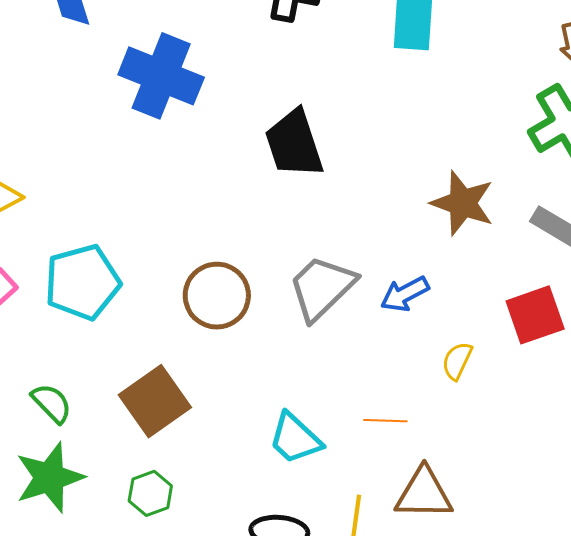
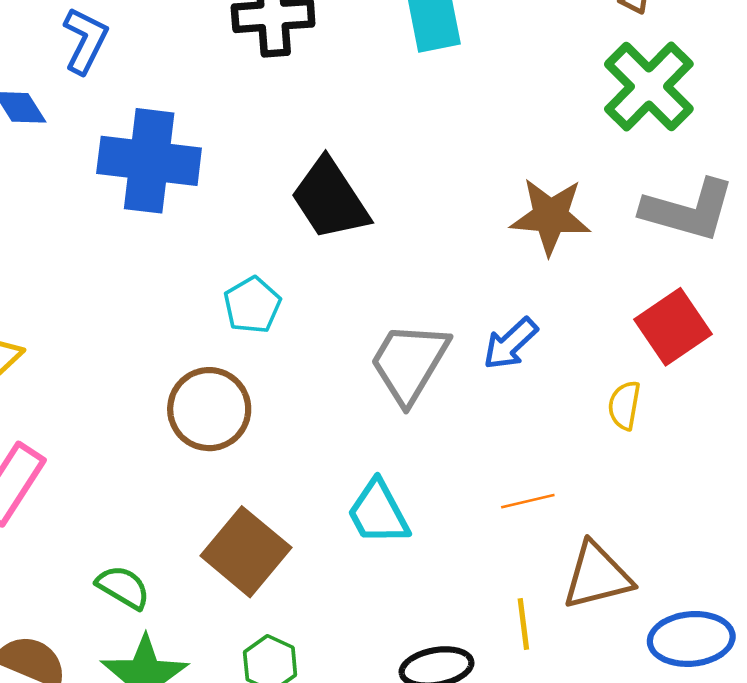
cyan pentagon: (82, 282) -> (252, 305), moved, size x0.6
brown circle: (217, 296) -> (209, 409), moved
yellow semicircle: (457, 361) -> (624, 405), moved
cyan trapezoid: (295, 439) -> (378, 513), moved, turned 34

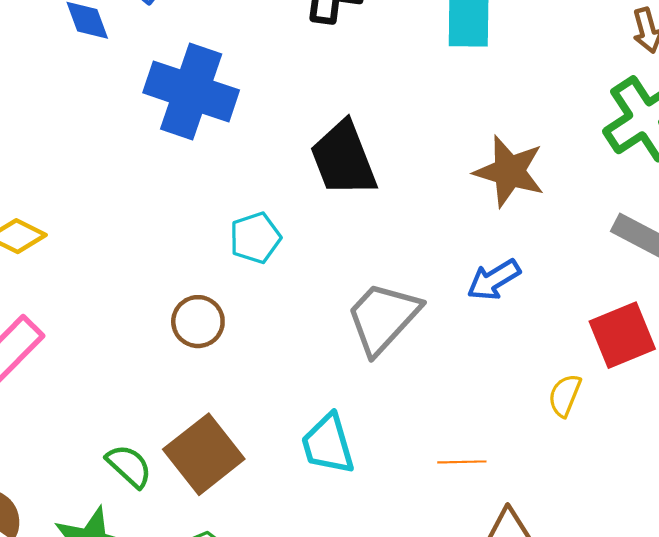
brown star: (550, 216) -> (509, 171), moved
blue arrow: (510, 344) -> (494, 280), moved
brown circle: (209, 409) -> (198, 322), size x0.7
green semicircle: (123, 587) -> (129, 466), moved

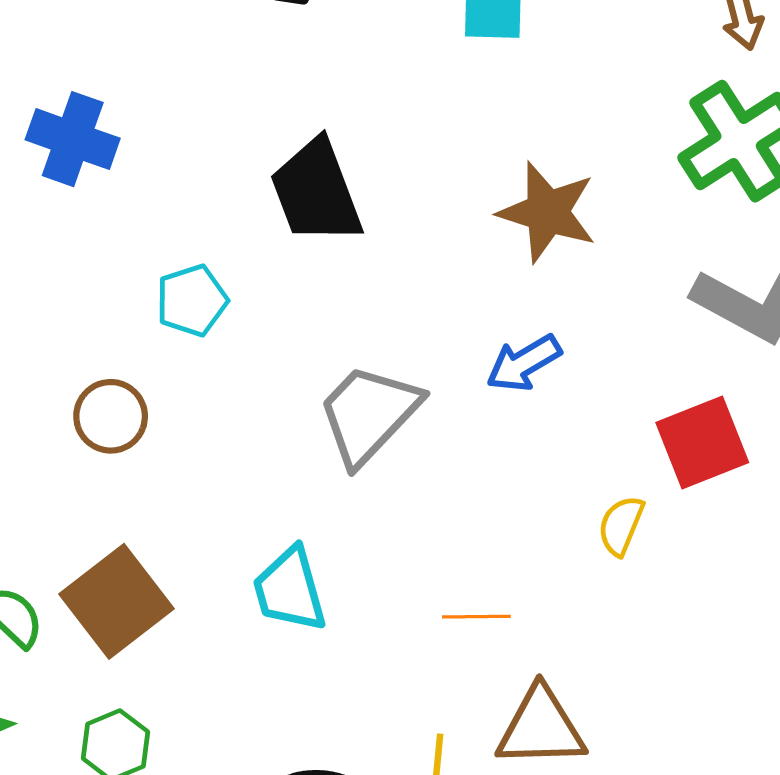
blue cross: (191, 91) -> (73, 139), moved, size x0.7

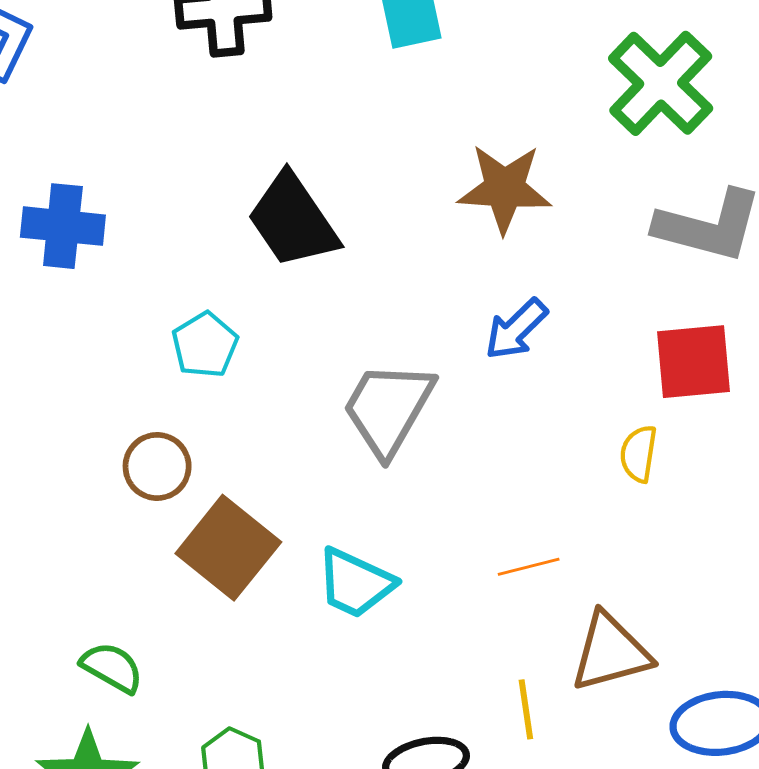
red square: (702, 443) -> (693, 362), turned 30
cyan trapezoid: (290, 590) -> (355, 583), turned -36
brown square: (117, 601) -> (228, 548), moved

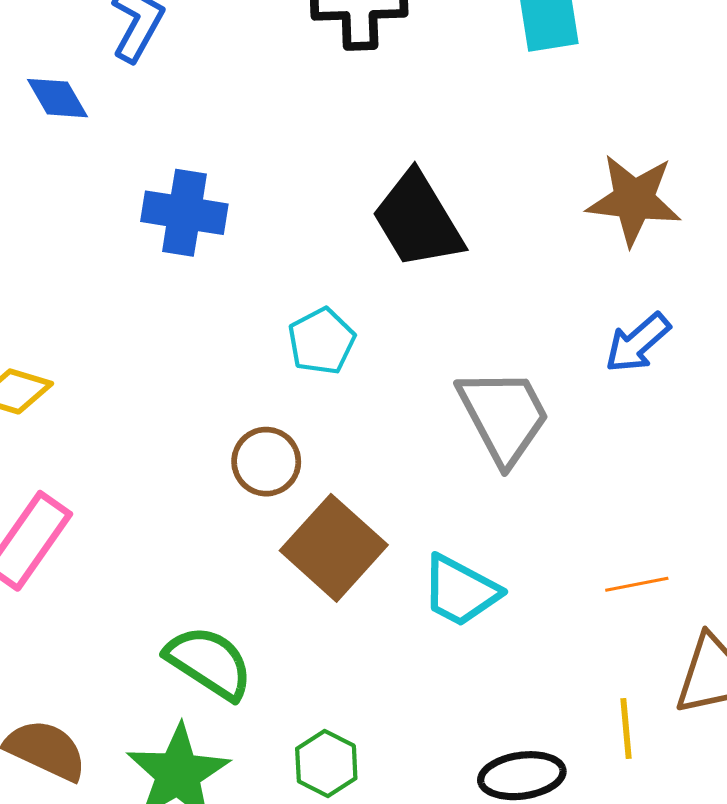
gray trapezoid: (388, 408) -> (504, 416), turned 119
green semicircle: (112, 667) -> (209, 663), size x1.4

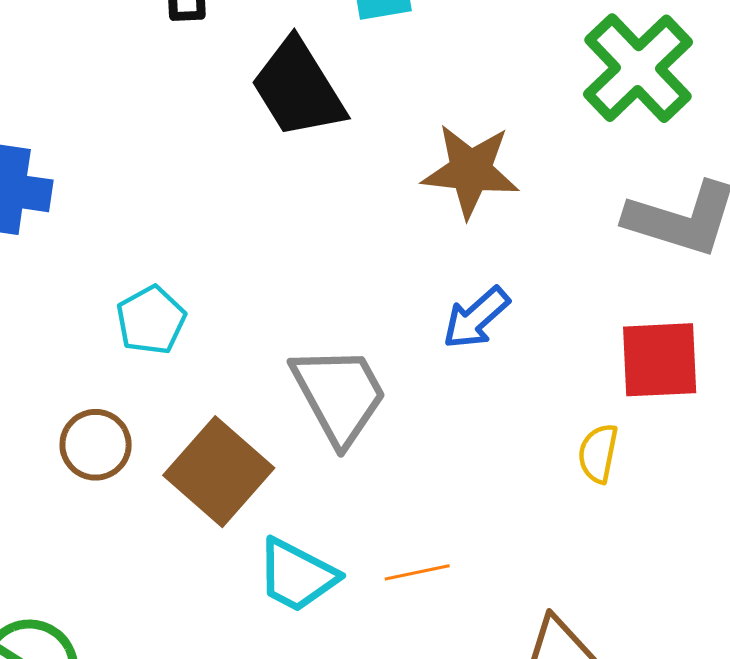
black trapezoid: (418, 220) -> (298, 89), moved
brown square: (334, 548) -> (219, 472), moved
orange line: (637, 584) -> (417, 572), moved

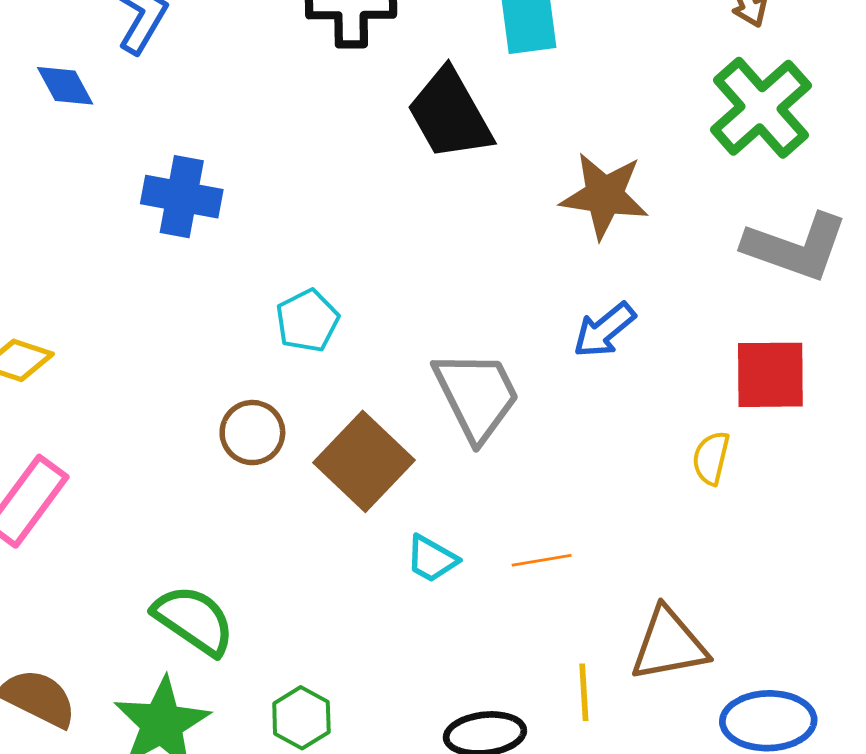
cyan trapezoid: (297, 575) -> (432, 559), size x0.7

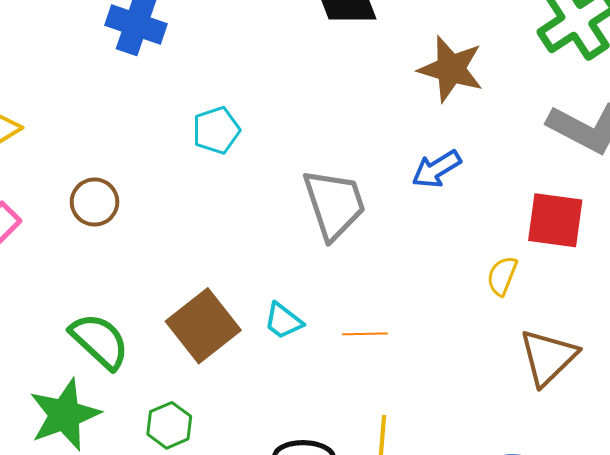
brown circle: (252, 433) -> (95, 202), moved
brown square: (364, 461) -> (203, 326), moved
brown triangle: (669, 644) -> (548, 357), moved, turned -42

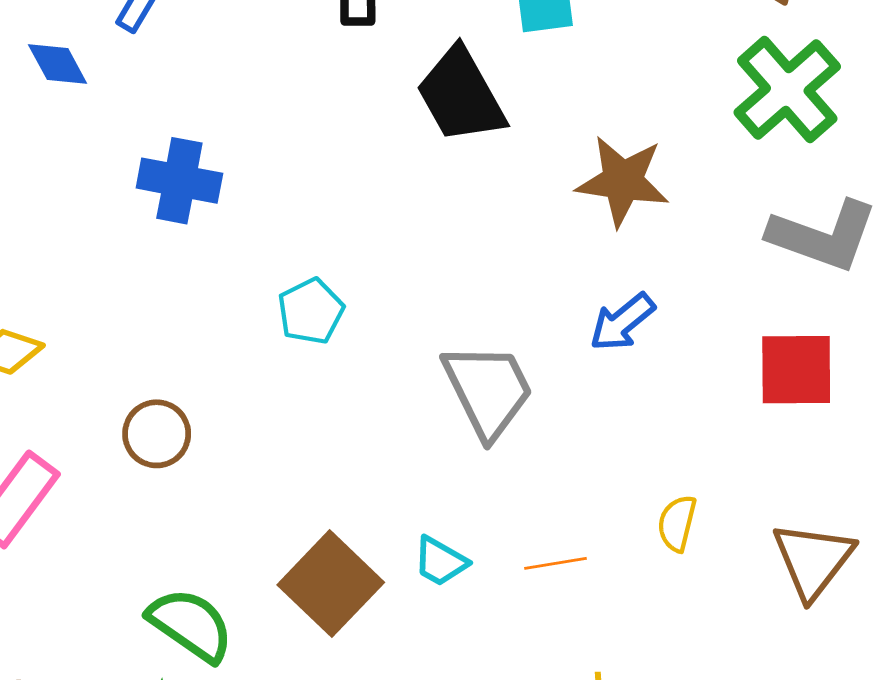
yellow semicircle: (502, 276) -> (677, 523), moved

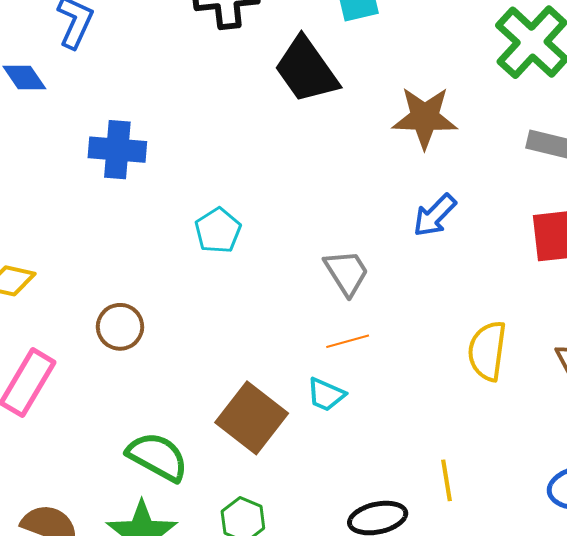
gray trapezoid: (488, 390) -> (347, 272), size x0.7
yellow semicircle: (677, 523) -> (487, 351), size x1.5
orange line: (556, 563) -> (348, 341), moved

